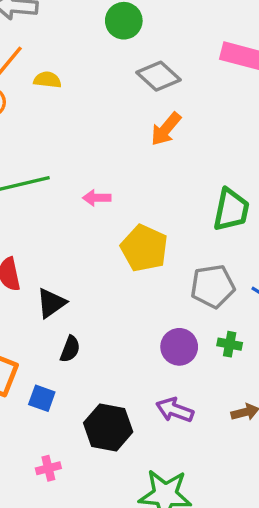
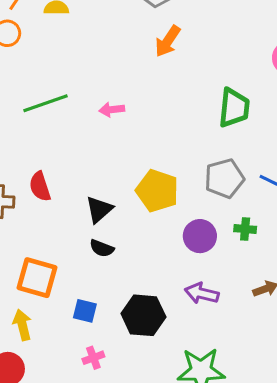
yellow pentagon: (144, 248) -> (157, 191), moved
black triangle: (51, 303) -> (99, 209), moved
black semicircle: (70, 349) -> (102, 248), turned 95
blue square: (42, 398) -> (85, 311), moved

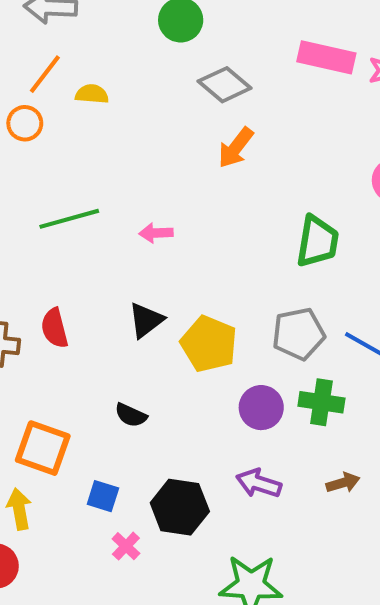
black triangle: (99, 209) -> (146, 320), moved
green cross: (245, 229) -> (321, 402), size x1.5
pink cross: (93, 358) -> (126, 546), moved, turned -30

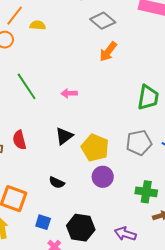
green line: (69, 219) -> (27, 86), turned 72
green cross: (321, 402) -> (146, 192), moved
purple circle: (261, 408) -> (103, 177), moved
purple arrow: (259, 483) -> (125, 234), moved

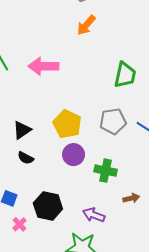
pink arrow: (69, 93) -> (43, 66), size x1.8
black triangle: (64, 136) -> (22, 130), moved
green cross: (146, 192) -> (106, 171), moved

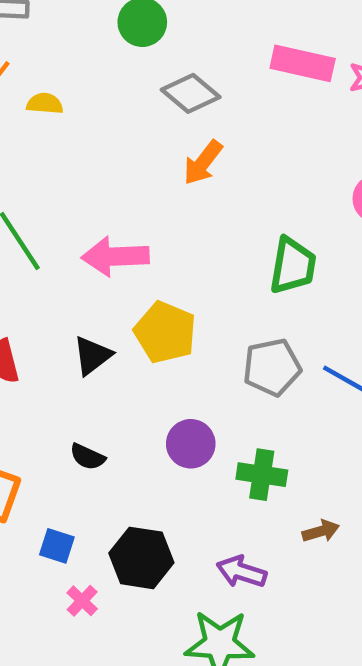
yellow pentagon: (67, 124) -> (165, 332), moved
black triangle: (22, 130) -> (92, 356), moved

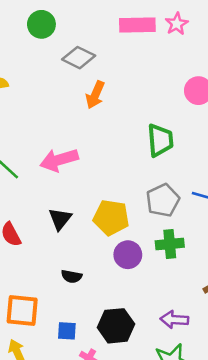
yellow pentagon: (165, 332) -> (111, 217), moved
green cross: (262, 475) -> (170, 244), moved

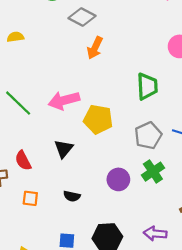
yellow pentagon: (111, 217) -> (98, 119), moved
green cross: (170, 244) -> (153, 172), turned -30
orange square: (22, 310) -> (30, 198), moved, size x0.6

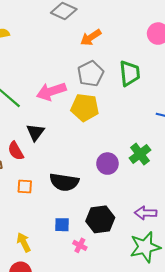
orange arrow: (95, 48) -> (91, 37), moved, turned 35
gray pentagon: (148, 136) -> (91, 74), moved
black triangle: (64, 149) -> (35, 132), moved
black semicircle: (72, 196) -> (64, 182), size x1.8

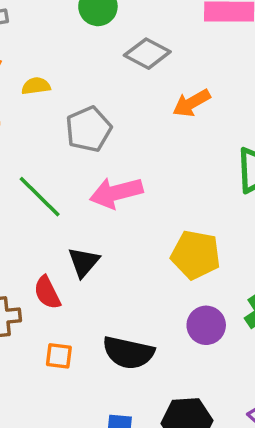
gray pentagon: (91, 74) -> (88, 129), moved
yellow pentagon: (85, 108) -> (196, 255), moved

